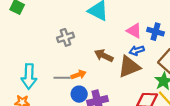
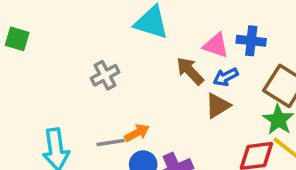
brown arrow: (104, 56) -> (190, 71), moved, turned 30
brown triangle: (129, 67) -> (218, 106), size x0.7

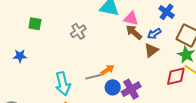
blue cross: (251, 41) -> (167, 12), turned 35
pink triangle: (216, 45) -> (131, 18), moved
gray cross: (105, 75) -> (78, 31), moved

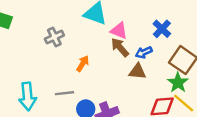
brown triangle: (151, 50) -> (137, 71), turned 35
orange arrow: (107, 70) -> (83, 64), moved, turned -32

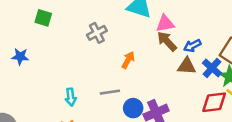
blue cross: (162, 29) -> (212, 68), moved
pink triangle: (119, 31) -> (165, 24), turned -30
cyan arrow: (27, 96) -> (71, 97), size x0.6

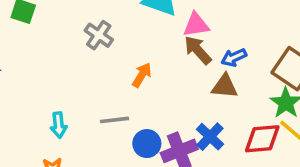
gray cross: (97, 33) -> (99, 35), turned -30
blue cross: (212, 68) -> (210, 137), moved

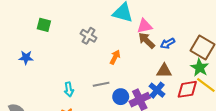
brown triangle: (225, 86) -> (164, 71), moved

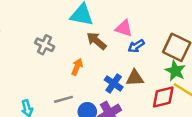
pink triangle: (145, 26) -> (124, 28), moved, turned 35
brown arrow: (147, 40) -> (96, 41), moved
blue cross: (157, 90) -> (114, 83), moved

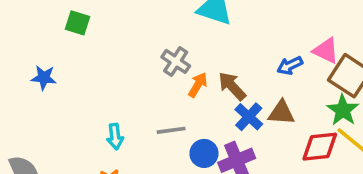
pink triangle: (124, 28) -> (326, 51), moved
brown arrow: (96, 41) -> (232, 86), moved
gray cross: (45, 45) -> (176, 61), moved

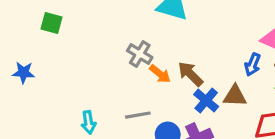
blue arrow: (290, 66) -> (253, 65), moved, turned -40
orange arrow: (198, 85) -> (160, 74), turned 100

